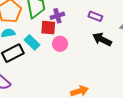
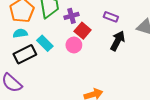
red square: (48, 28) -> (83, 31), moved, turned 35
black arrow: (102, 39) -> (118, 41), turned 90

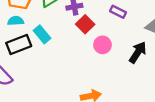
black arrow: (118, 41) -> (138, 52), moved
pink circle: (74, 45) -> (103, 45), moved

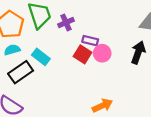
purple rectangle: (118, 12) -> (90, 41), moved
red square: (85, 24) -> (82, 54), moved

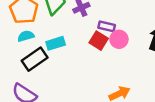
cyan rectangle: (41, 57) -> (56, 43), turned -54

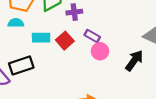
red square: (99, 41) -> (65, 41), moved
black rectangle: (35, 59) -> (21, 65), moved

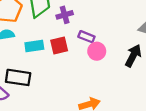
red square: (65, 41) -> (59, 45), turned 36
black rectangle: (21, 65) -> (18, 77), turned 35

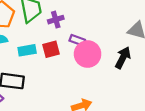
pink circle: (97, 51) -> (88, 54), size x1.5

